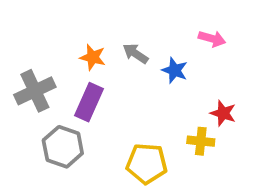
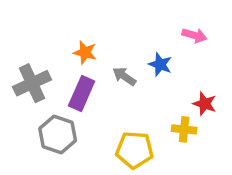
gray arrow: (136, 54) -> (124, 76), moved

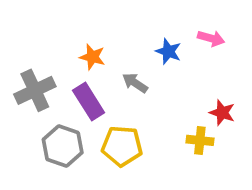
blue star: (160, 64) -> (168, 51), moved
purple rectangle: (82, 93) -> (89, 101), turned -56
yellow pentagon: (135, 150) -> (122, 146), moved

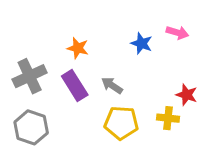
gray arrow: (135, 83) -> (112, 85), moved
gray hexagon: (63, 146) -> (31, 127), moved
yellow pentagon: (122, 146) -> (121, 123), moved

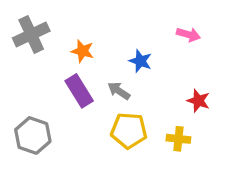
blue star: (142, 43) -> (140, 61), moved
gray cross: (30, 76) -> (31, 35), moved
yellow cross: (168, 118) -> (178, 139), moved

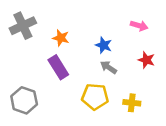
gray arrow: (119, 91) -> (109, 67), moved
red star: (198, 101) -> (146, 60), moved

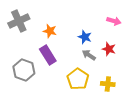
red star: (146, 60) -> (109, 49), moved
yellow pentagon: (95, 97) -> (78, 79), turned 30
gray hexagon: (24, 100) -> (24, 70), moved

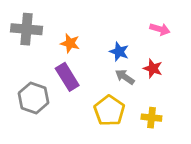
gray cross: (19, 21) -> (27, 29), turned 30

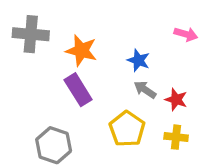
orange star: (70, 43) -> (81, 51), size x1.4
red star: (153, 68) -> (176, 100), moved
gray hexagon: (34, 98) -> (54, 145), moved

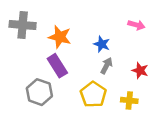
gray arrow: (145, 90) -> (106, 66), turned 84
red star: (176, 100) -> (140, 70), moved
gray hexagon: (54, 145) -> (39, 92), moved

